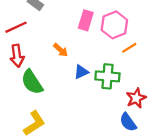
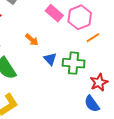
pink rectangle: (86, 20) -> (54, 13), turned -66
blue triangle: (81, 72) -> (50, 59), turned -48

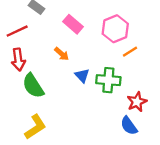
pink rectangle: (54, 13) -> (73, 24), moved

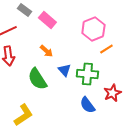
pink rectangle: (73, 24) -> (47, 20), moved
green semicircle: (33, 86) -> (37, 79), moved
blue semicircle: (129, 126) -> (87, 105), moved

